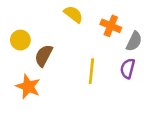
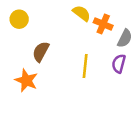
yellow semicircle: (73, 14) -> (82, 13), moved
yellow circle: (20, 40) -> (19, 19), moved

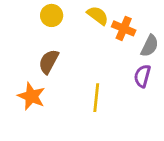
yellow circle: (19, 19) -> (52, 15), moved
yellow line: (85, 66) -> (96, 98), moved

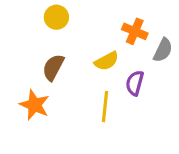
yellow semicircle: (98, 15) -> (107, 61), moved, turned 115
purple semicircle: (142, 76) -> (135, 83), moved

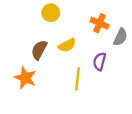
yellow circle: (56, 17) -> (51, 13), moved
yellow semicircle: (107, 61) -> (67, 45), moved

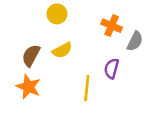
yellow semicircle: (67, 45) -> (62, 50), moved
brown semicircle: (39, 50) -> (31, 55), moved

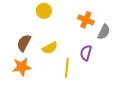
yellow semicircle: (62, 50) -> (50, 48), moved
orange star: (28, 87) -> (22, 67), turned -30

